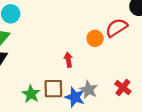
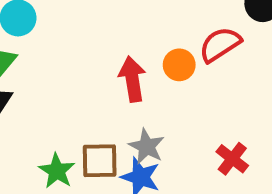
red arrow: (68, 60) -> (132, 79), moved, size x1.5
gray star: (89, 90) -> (147, 146), moved

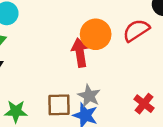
orange circle: (179, 65) -> (96, 34), moved, size x1.5
green star: (57, 171) -> (16, 111), moved, turned -30

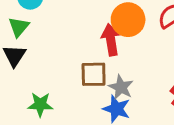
brown square: (59, 105) -> (94, 74), moved

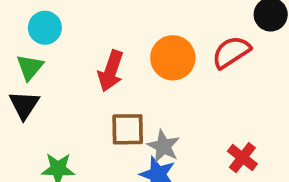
red arrow: (111, 40) -> (111, 71), moved, turned -152

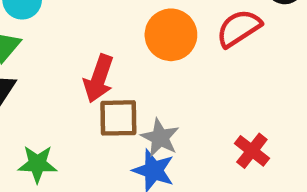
red arrow: (111, 71) -> (99, 79), moved

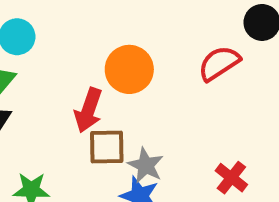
orange circle: (171, 35) -> (129, 69), moved

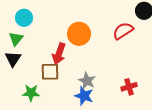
brown square: (107, 147) -> (50, 72), moved
red cross: (231, 178) -> (129, 87), turned 35

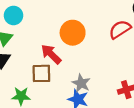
red arrow: (59, 54) -> (51, 54), turned 115

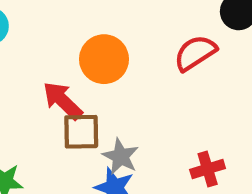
brown square: (41, 73) -> (81, 132), moved

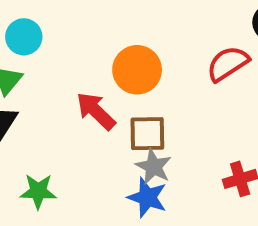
brown square: (81, 132) -> (147, 134), moved

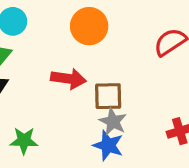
orange circle: (137, 70) -> (89, 26), moved
red arrow: (96, 111) -> (68, 79), turned 144

